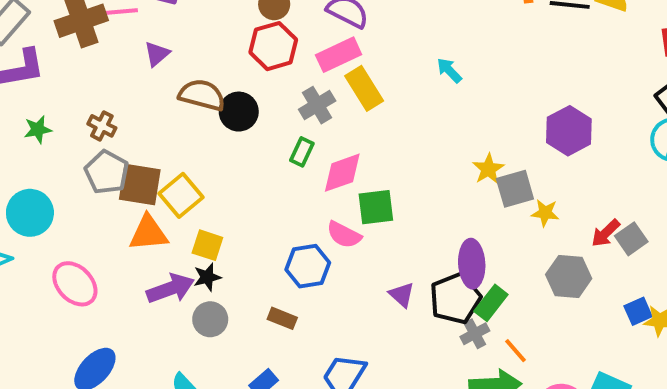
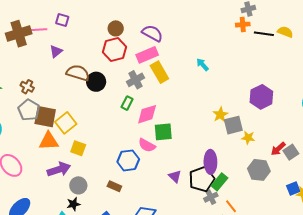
black star: (207, 277) -> (73, 204), moved

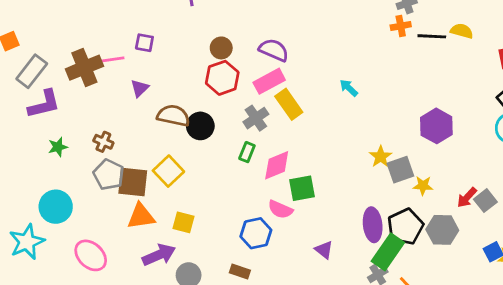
yellow square: (66, 123) -> (168, 171), moved
black pentagon: (202, 179) -> (405, 227), moved
green rectangle: (219, 182) -> (388, 252), size x1.4

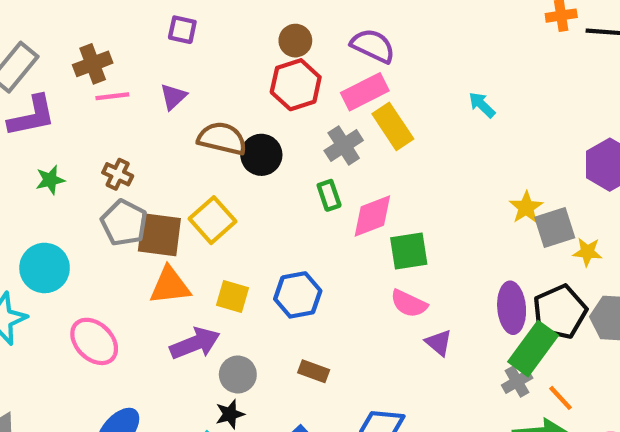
pink line: (113, 59) -> (112, 96), moved
brown cross: (84, 68) -> (93, 64), size x0.7
green rectangle: (247, 152) -> (329, 195), turned -42
pink semicircle: (280, 209) -> (409, 304), moved
blue hexagon: (256, 233) -> (298, 295), moved

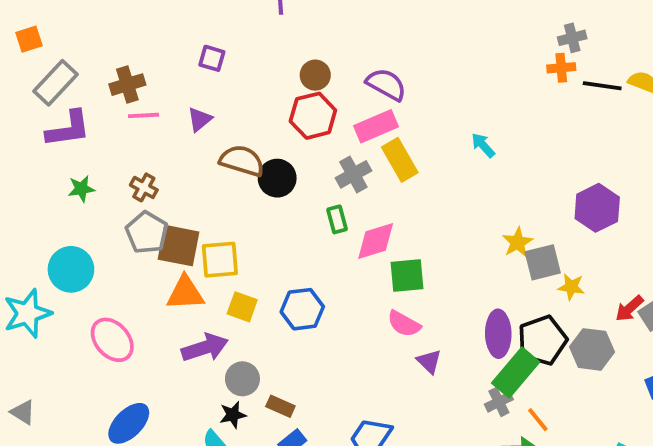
yellow square: (212, 220) -> (220, 260), moved, turned 33
brown rectangle: (314, 371) -> (280, 406), moved

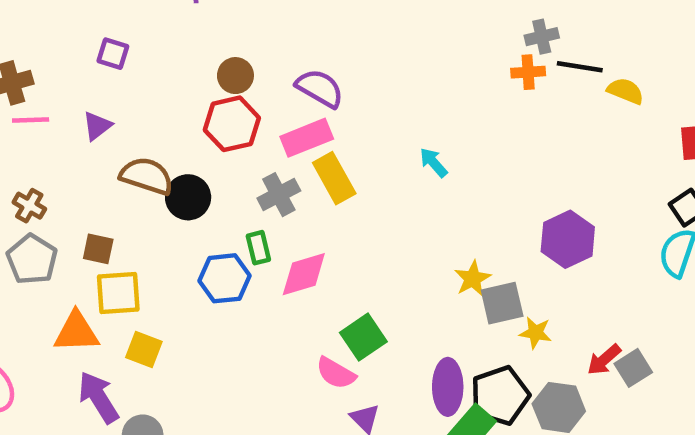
black line: (602, 86) -> (580, 67), moved
brown square: (179, 246) -> (98, 249), moved, size x0.6
green square: (407, 275) -> (363, 337), moved, turned -30
blue hexagon: (302, 309) -> (224, 278), moved
purple arrow: (205, 348) -> (99, 397), turned -105

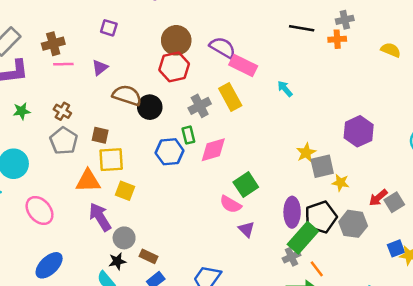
black line: (580, 67) -> (302, 28), moved
brown circle: (235, 76) -> (176, 40), size x1.5
pink rectangle: (307, 138) -> (243, 65), moved, turned 48

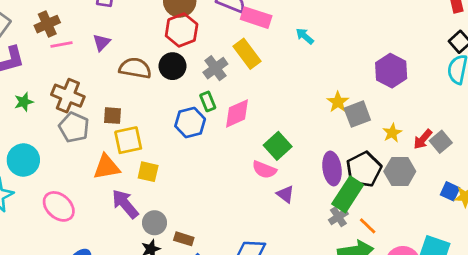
black circle: (150, 107) -> (173, 66), moved
brown cross: (62, 111) -> (68, 96), size x1.6
yellow star: (341, 183) -> (392, 133), moved, turned -30
blue square: (396, 248) -> (450, 191), turned -36

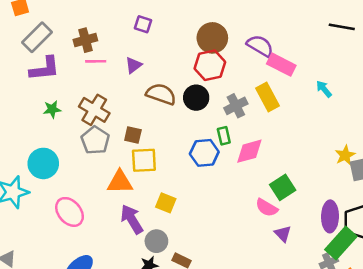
yellow square: (148, 172) -> (166, 203), moved

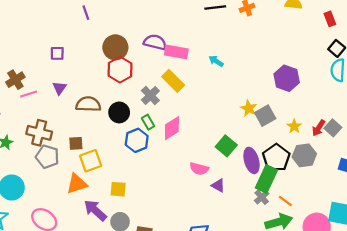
black circle: (196, 98) -> (119, 112), moved
green square: (283, 187) -> (226, 146), moved

